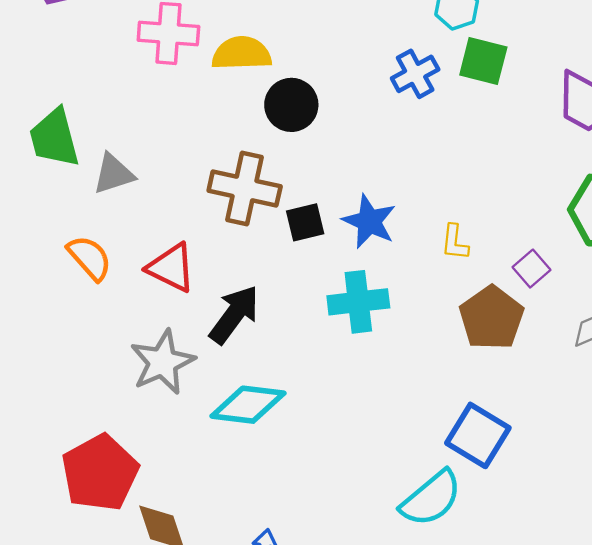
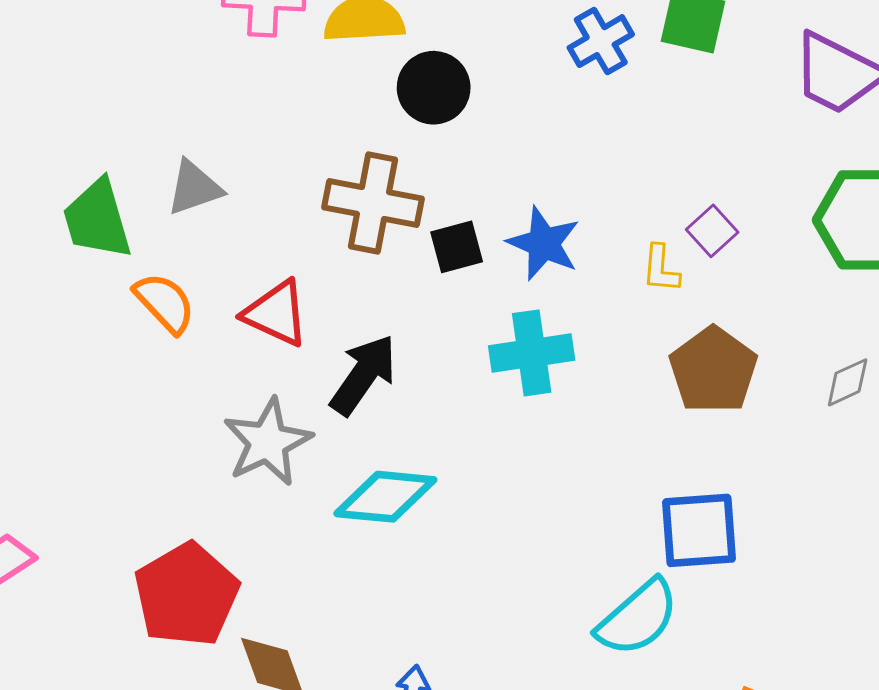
green trapezoid: (54, 138) -> (97, 219), moved
purple square: (531, 269) -> (712, 231), moved
blue square: (478, 435) -> (699, 530), turned -34

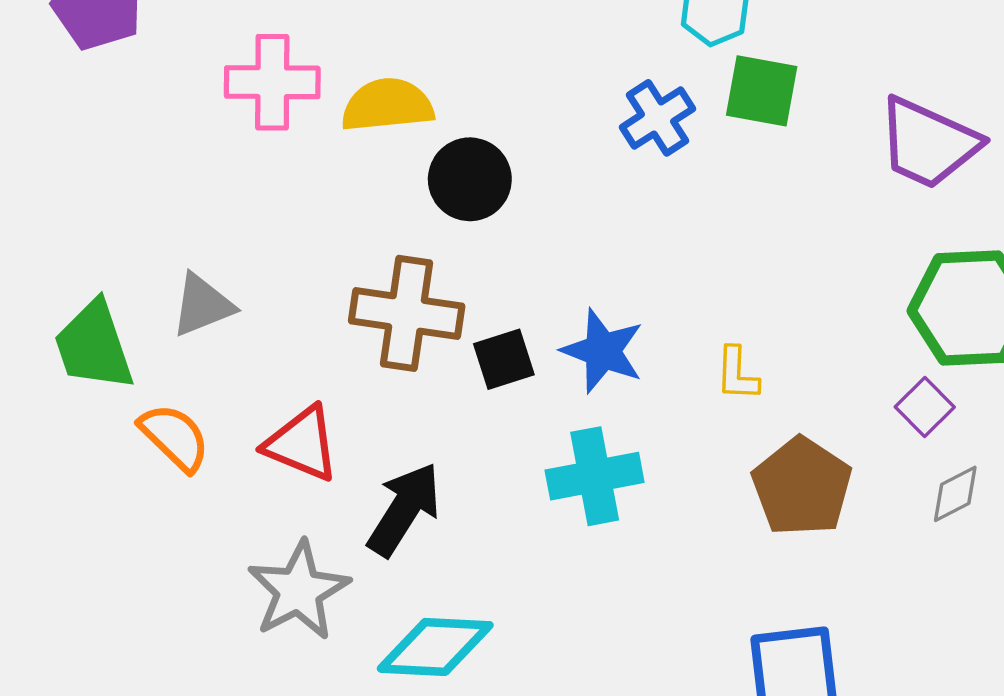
purple square: (712, 231) -> (925, 407), moved

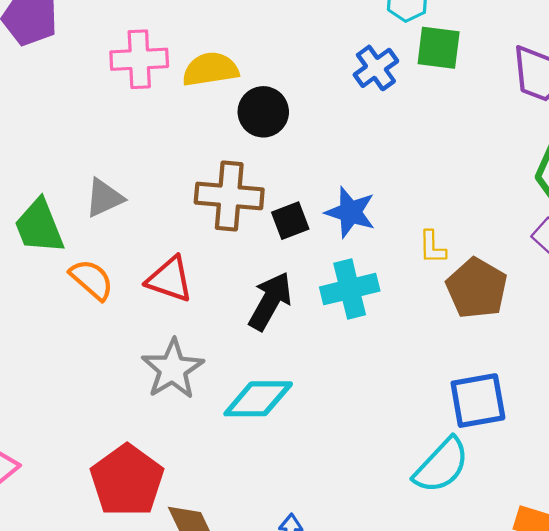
yellow L-shape: (737, 374) -> (432, 247), moved
black arrow: (404, 509) -> (270, 301), moved

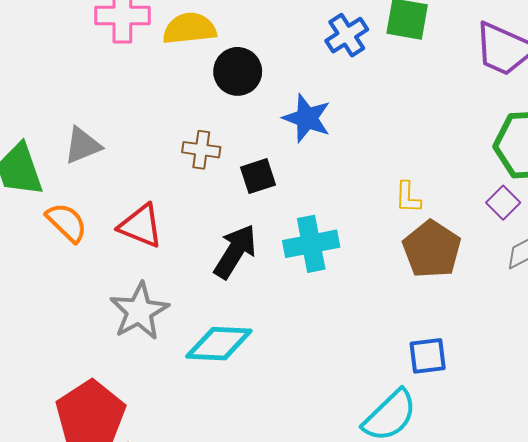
brown cross: (229, 196) -> (201, 150), size x0.6
blue star: (350, 212) -> (307, 118), moved
yellow L-shape: (432, 247) -> (408, 197), moved
blue square: (478, 401) -> (428, 356), size x0.7

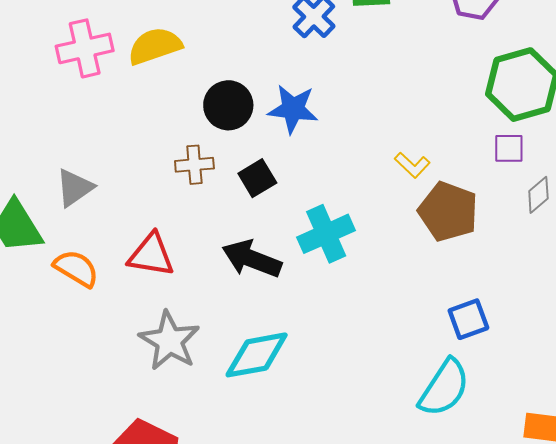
black circle: (238, 71) -> (228, 105), moved
yellow L-shape: (408, 197) -> (412, 165), turned -36
purple square: (503, 203) -> (509, 148), turned -32
black arrow: (235, 251) -> (252, 259), turned -88

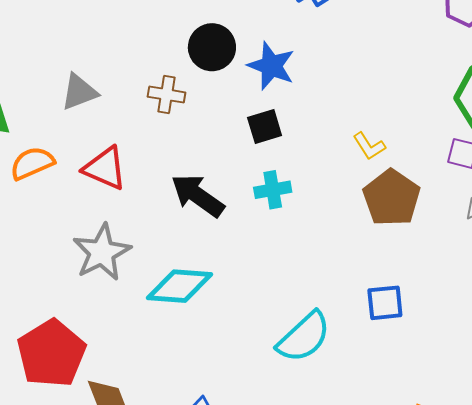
black square: (257, 178) -> (265, 126), moved
gray triangle: (75, 188) -> (79, 92), moved
cyan cross: (326, 234) -> (273, 190), size x0.7
orange semicircle: (76, 268) -> (32, 163), turned -69
cyan semicircle: (444, 388) -> (304, 337), moved

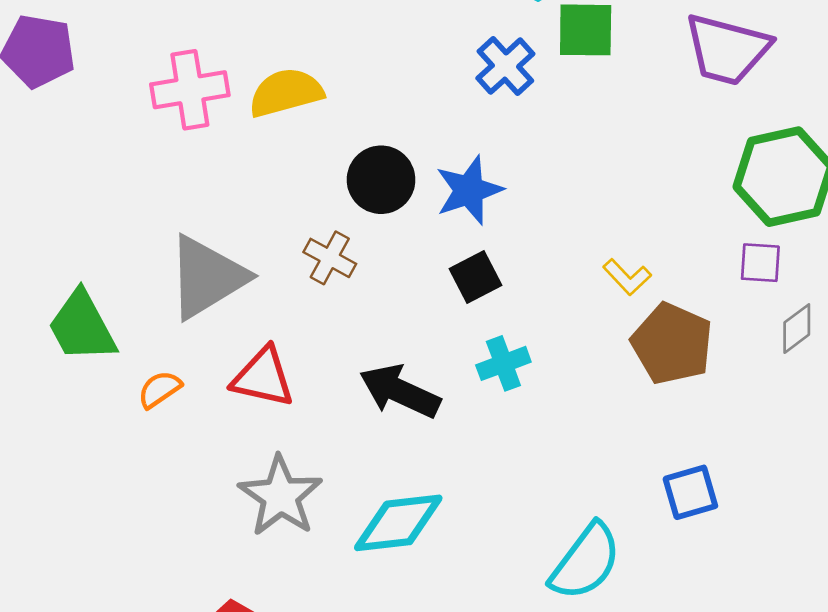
blue star: (271, 66) -> (469, 190), turned -30
gray triangle: (79, 92) -> (207, 277), size x1.6
brown cross: (167, 95) -> (330, 258), turned 30
orange semicircle: (32, 163) -> (160, 389), size x0.7

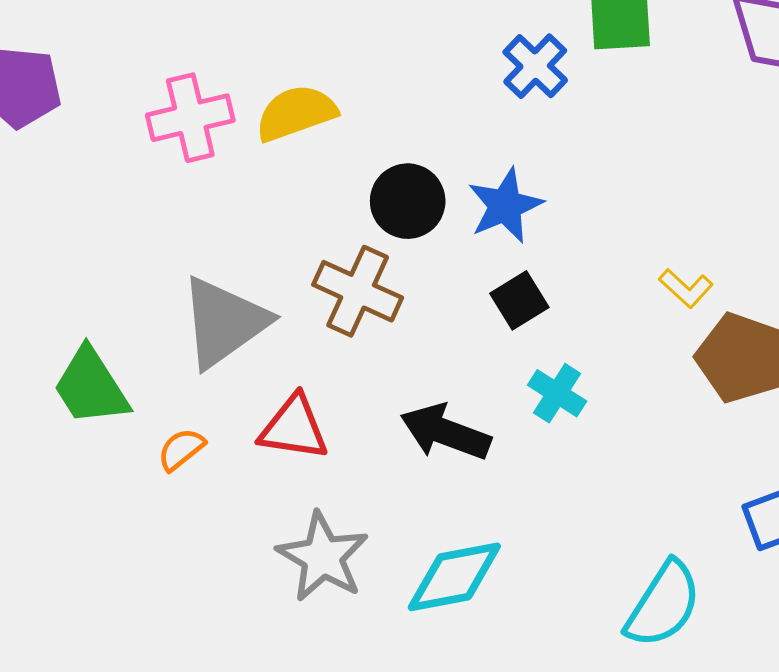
brown cross: (330, 258) -> (358, 291), size x1.5
cyan cross: (503, 363) -> (557, 393), turned -33

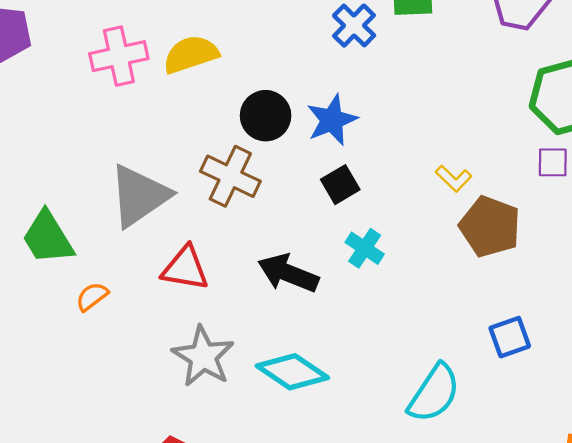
orange semicircle: (181, 449) -> (92, 297), moved
cyan diamond: (454, 577) -> (292, 372), turned 44

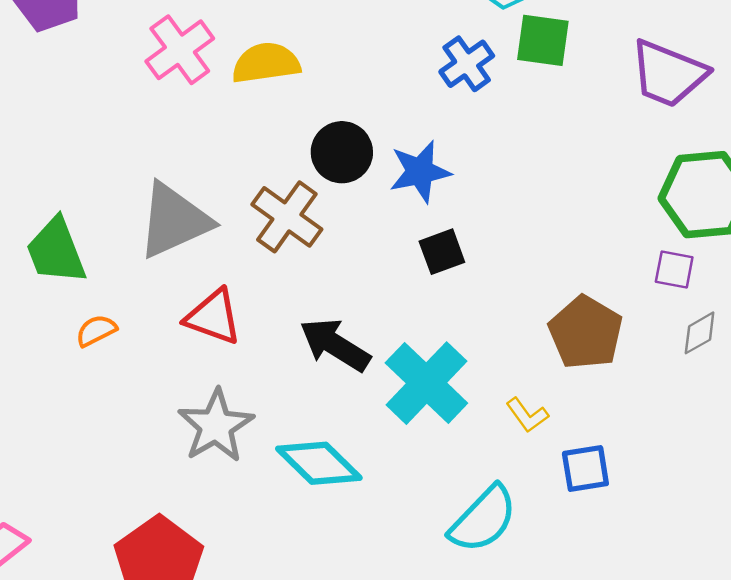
pink cross: (119, 56) -> (180, 50), turned -34
yellow L-shape: (454, 178) -> (527, 415), moved
black square: (340, 185) -> (442, 252), moved
cyan cross: (365, 248) -> (426, 383), moved, size x1.8

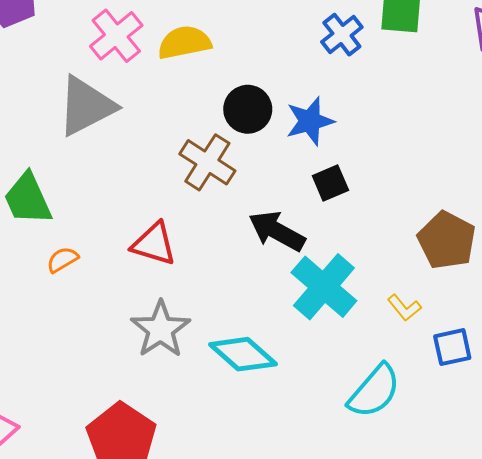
gray triangle: (174, 220) -> (86, 106), moved
black arrow: (335, 345) -> (277, 231), moved

